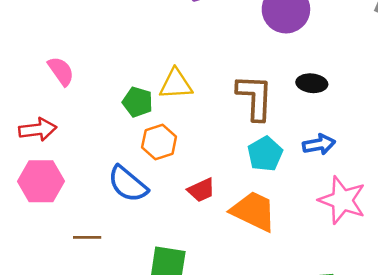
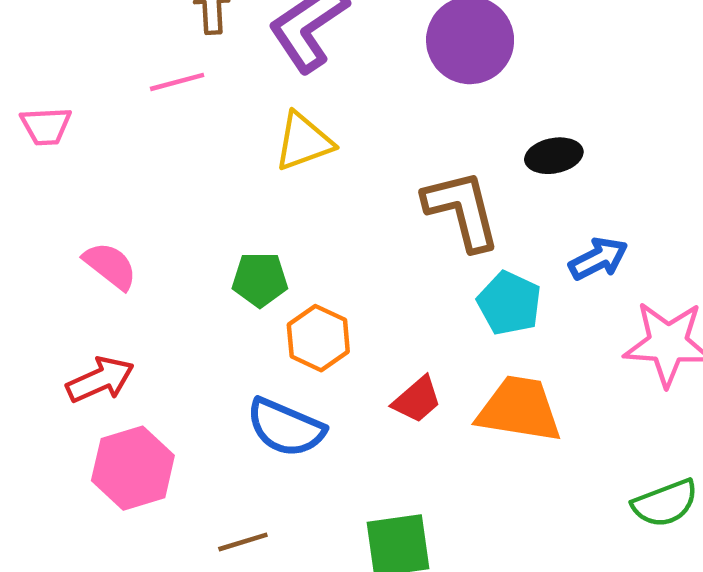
yellow triangle: (176, 84) -> (304, 141), moved

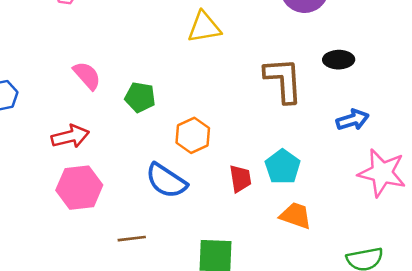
green pentagon: (260, 279) -> (140, 97), moved
cyan pentagon: (509, 303) -> (283, 167), moved
red trapezoid: (417, 400) -> (240, 179), turned -68
orange trapezoid: (519, 409) -> (296, 216), moved, size x0.7

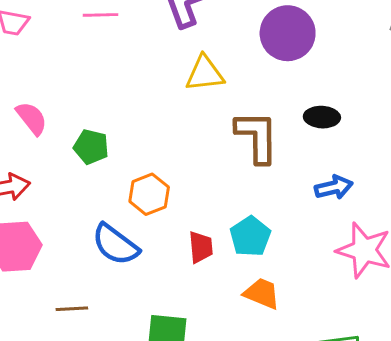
yellow triangle: (204, 27) -> (205, 74), moved

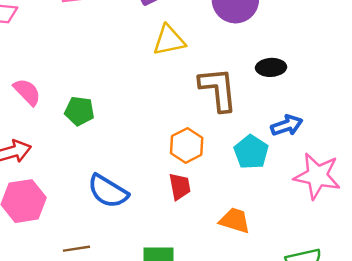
orange hexagon: (149, 194) -> (187, 145), moved
cyan pentagon: (250, 236) -> (251, 152), moved

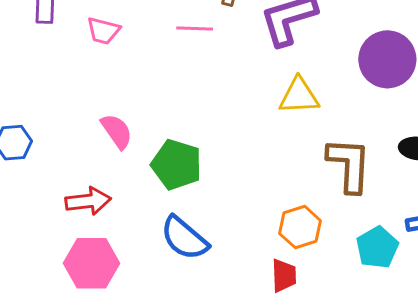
green pentagon: (79, 111) -> (177, 165), size x1.4
blue semicircle: (108, 191) -> (184, 238), moved

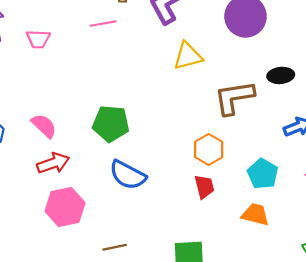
pink semicircle: (117, 131) -> (44, 126), moved
brown L-shape: (349, 165) -> (234, 98), turned -90
cyan pentagon: (377, 247) -> (263, 174), moved

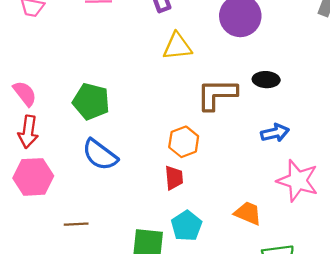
red arrow: (53, 163) -> (28, 132), turned 108
cyan pentagon: (263, 174) -> (187, 226), moved
orange trapezoid: (255, 214) -> (248, 213), moved

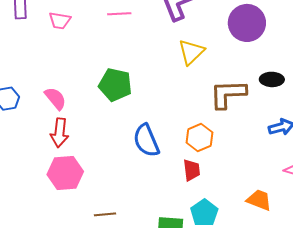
yellow triangle: (177, 46) -> (191, 52), turned -36
green pentagon: (91, 101) -> (115, 85), moved
blue semicircle: (100, 155) -> (146, 141), moved, turned 32

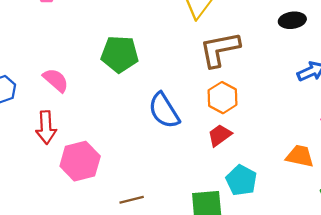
brown L-shape: (228, 94) -> (220, 49), moved
red arrow: (60, 133) -> (46, 127), moved
red trapezoid: (192, 170) -> (220, 135), turned -110

